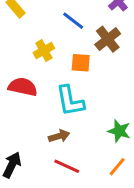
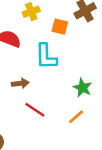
brown arrow: (59, 136) -> (20, 83), moved

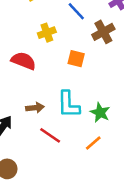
orange square: (60, 27) -> (76, 59), moved
cyan L-shape: (46, 57) -> (68, 104), moved

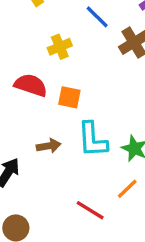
orange square: (76, 59) -> (69, 97), moved
red line: (50, 135) -> (90, 210), moved

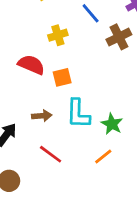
orange square: (69, 97) -> (62, 77), turned -30
red line: (90, 210) -> (51, 154), moved

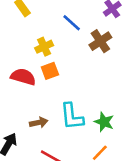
orange square: (62, 77) -> (50, 71), moved

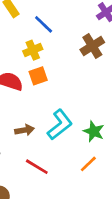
blue line: (72, 23) -> (44, 24), moved
cyan L-shape: (72, 116) -> (60, 125), turned -124

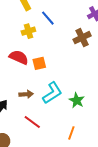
yellow cross: (33, 50) -> (28, 31), moved
orange square: (38, 76) -> (39, 63), moved
orange line: (88, 164) -> (71, 133), moved, turned -32

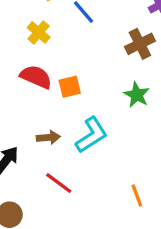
yellow cross: (28, 31) -> (39, 32), moved, turned -32
green star: (77, 100) -> (137, 95), moved
orange line: (71, 133) -> (137, 196), moved, turned -40

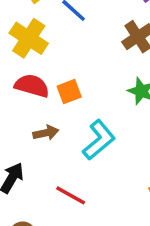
yellow cross: (39, 32) -> (29, 38), size x1.5
brown arrow: (48, 137) -> (46, 133), moved

